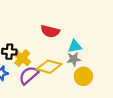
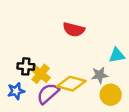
red semicircle: (50, 31) -> (74, 30), moved
cyan triangle: (75, 46) -> (117, 55), moved

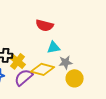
cyan triangle: (117, 55) -> (54, 47), moved

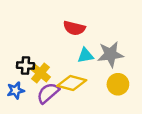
gray star: (66, 62) -> (110, 54), moved, size x1.5
yellow circle: (75, 78) -> (118, 84), moved

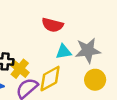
yellow diamond: (72, 83) -> (50, 78), turned -44

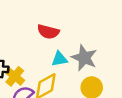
gray star: (88, 51) -> (84, 58), turned 30

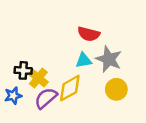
red semicircle: (48, 32) -> (89, 34), moved

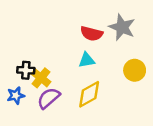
gray star: (109, 59) -> (122, 27), moved
yellow diamond: (70, 88) -> (89, 94), moved
yellow circle: (116, 89) -> (135, 70), moved

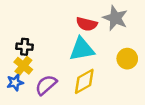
cyan triangle: (87, 60) -> (82, 49), size x1.6
black cross: (26, 70) -> (25, 47), moved
yellow cross: (41, 78) -> (23, 66), moved

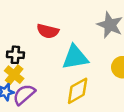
red semicircle: (87, 24) -> (48, 31), moved
purple semicircle: (46, 85) -> (24, 95), moved

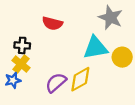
cyan triangle: (75, 57) -> (95, 48), moved
purple semicircle: (24, 95) -> (56, 83), moved

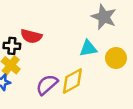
red semicircle: (52, 23) -> (31, 36), moved
cyan triangle: (95, 48) -> (88, 48), size x0.7

